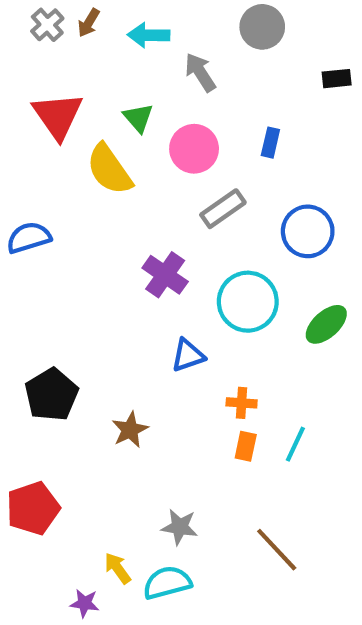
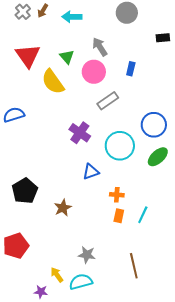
gray arrow: (200, 72) -> (100, 47), moved
blue circle: (308, 231) -> (154, 125), moved
brown line: (277, 550) -> (134, 266), turned 30

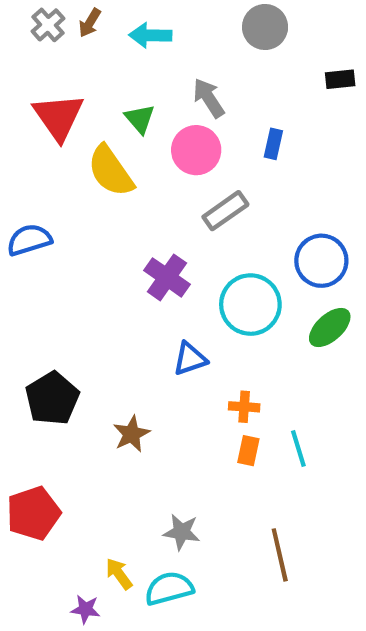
cyan line: (143, 215) -> (298, 449), turned -42

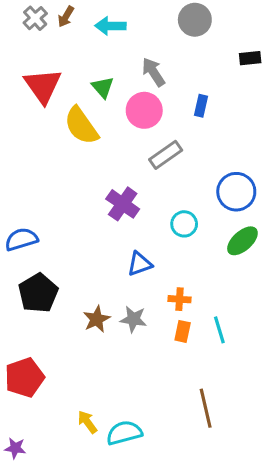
blue semicircle: (29, 240) -> (21, 239), moved
cyan circle: (250, 305) -> (184, 224), size x0.6
gray star: (182, 532) -> (133, 319), moved
purple star: (86, 609) -> (15, 448), moved

